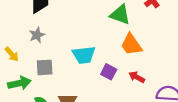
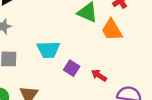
orange trapezoid: (131, 45) -> (112, 30), moved

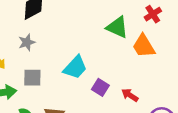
cyan trapezoid: (48, 50) -> (75, 67), turned -45

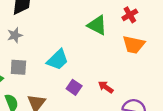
orange trapezoid: (144, 46) -> (134, 45), moved, turned -50
purple square: (100, 87) -> (74, 87), moved

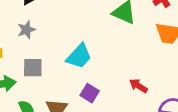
purple square: (74, 87) -> (90, 93), moved

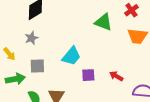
purple square: (90, 93) -> (88, 75), moved, turned -32

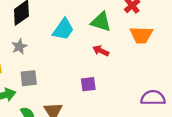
cyan trapezoid: (71, 56) -> (63, 29), moved
red arrow: (116, 76) -> (101, 51), moved

